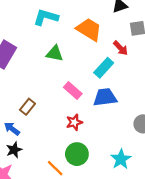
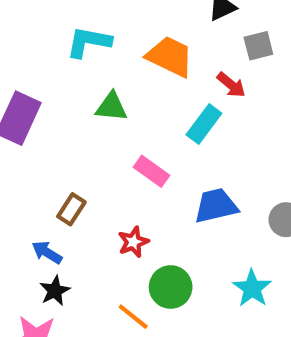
blue trapezoid: (105, 97) -> (216, 206), moved
red star: (74, 122) -> (133, 242), moved

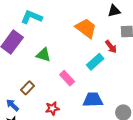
cyan L-shape: (89, 42) -> (32, 17), moved
green triangle: (111, 107) -> (43, 55), moved

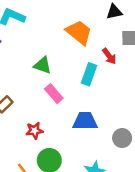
green triangle: (43, 55) -> (43, 65), moved
cyan rectangle: (95, 62) -> (89, 74), turned -30

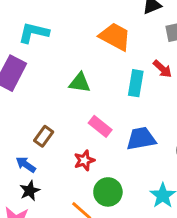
red arrow: (109, 56) -> (162, 69), moved
pink rectangle: (54, 94) -> (100, 126), moved

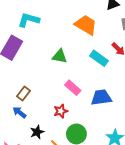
cyan rectangle: (136, 83) -> (99, 58), turned -66
brown rectangle: (44, 136) -> (24, 94), moved
black star: (30, 191) -> (37, 132), moved

